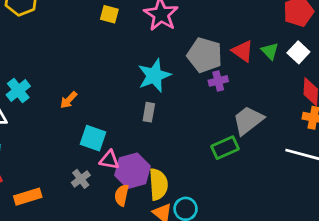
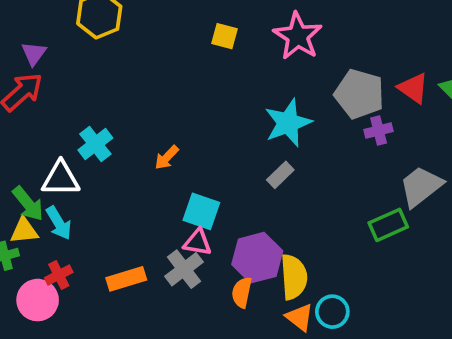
gray rectangle: (149, 112) -> (280, 175), turned 36
pink triangle: (109, 160) -> (197, 242), moved
gray cross: (81, 179) -> (184, 269), size x1.4
orange rectangle: (28, 197) -> (126, 279), moved

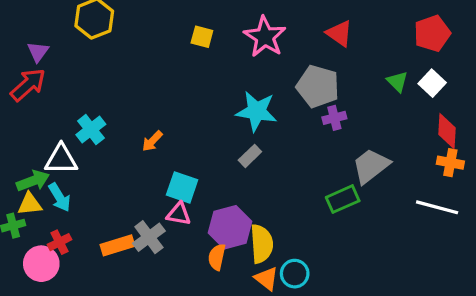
red triangle: (413, 88) -> (339, 33), moved
cyan star: (288, 123) -> (257, 111), turned 30
green arrow: (28, 204) -> (33, 181), turned -72
gray cross: (184, 269) -> (149, 237), moved

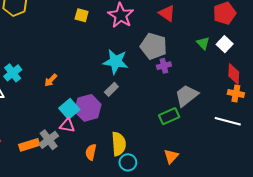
cyan square: (182, 187) -> (69, 109), turned 30
purple hexagon: (230, 227) -> (88, 108), moved
cyan circle: (295, 274) -> (128, 162), moved
orange triangle: (267, 279) -> (171, 156), moved, turned 35

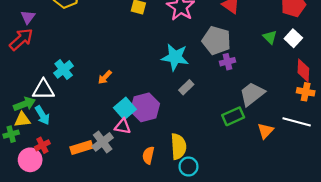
gray rectangle: (111, 89) -> (186, 87), moved
orange triangle: (171, 156) -> (265, 131), moved

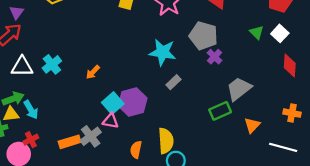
purple cross: (228, 62) -> (215, 57), turned -32
white triangle: (43, 90) -> (22, 67), moved
orange cross: (306, 92) -> (292, 113), moved
white line: (297, 122) -> (283, 147), moved

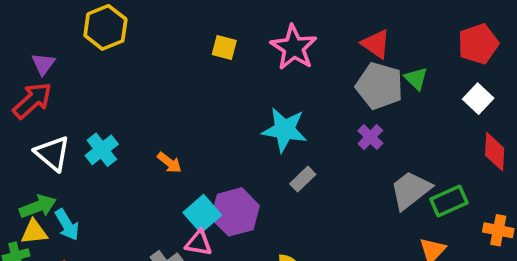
green triangle: (257, 32) -> (416, 79), moved
gray pentagon: (203, 36) -> (380, 86), moved
white triangle: (22, 67) -> (52, 153), turned 40
orange arrow: (93, 72) -> (169, 163), turned -96
green rectangle: (220, 111) -> (449, 201), moved

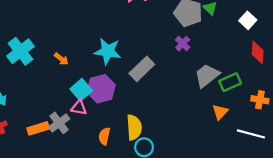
cyan star: (284, 130) -> (108, 51), moved
cyan cross: (102, 150) -> (20, 51), size x1.4
gray rectangle: (303, 179) -> (142, 69), size x1.6

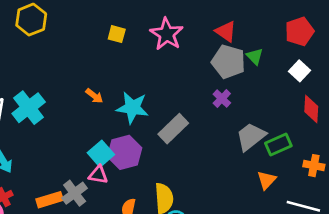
orange arrow: (61, 59) -> (94, 96), moved

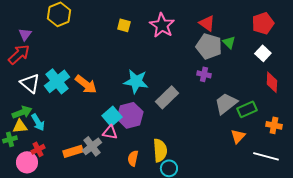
orange arrow: (94, 96) -> (86, 84), moved, size x1.6
purple cross: (222, 98) -> (204, 74), turned -32

